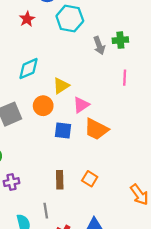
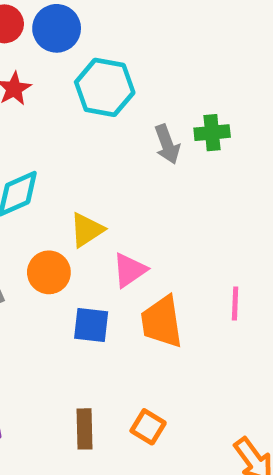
pink line: (125, 78) -> (235, 303), moved
orange trapezoid: (96, 129) -> (162, 322), turned 55

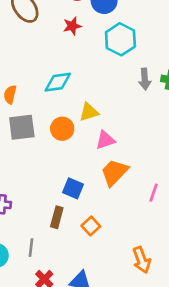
pink line: (235, 303) -> (154, 193), moved
orange trapezoid: (162, 322) -> (114, 172), turned 36
blue square: (91, 325) -> (73, 188), moved

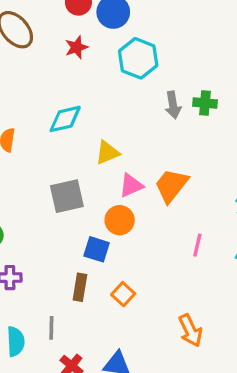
gray square: (22, 127) -> (67, 196), moved
orange circle: (62, 129) -> (120, 220), moved
orange trapezoid: (114, 172) -> (171, 185), moved

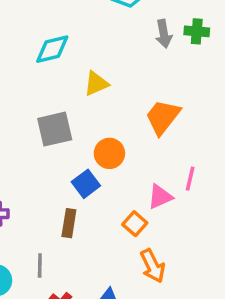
pink triangle: (131, 185) -> (160, 197), moved
blue square: (97, 249) -> (86, 184), turned 36
orange square: (123, 294) -> (135, 224), moved
orange arrow: (190, 330) -> (153, 266), moved

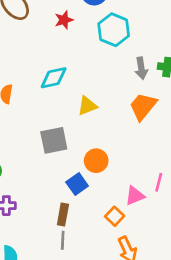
orange trapezoid: (163, 117) -> (143, 106), moved
gray line: (40, 266) -> (63, 240), moved

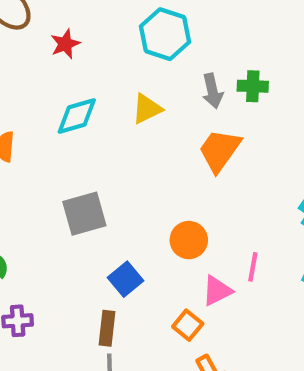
red star: (64, 20) -> (65, 44), moved
yellow triangle: (87, 106) -> (147, 109), moved
orange circle: (96, 161) -> (189, 240), moved

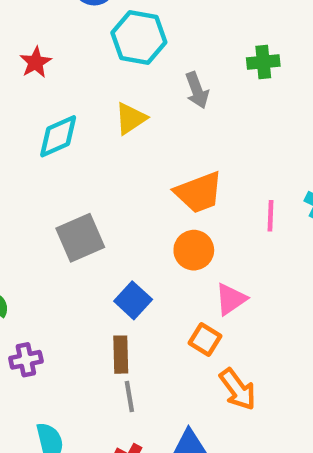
green cross: (253, 86) -> (263, 62), moved
orange trapezoid: (220, 150) -> (199, 192), moved, turned -138
pink line: (253, 267) -> (271, 216), moved

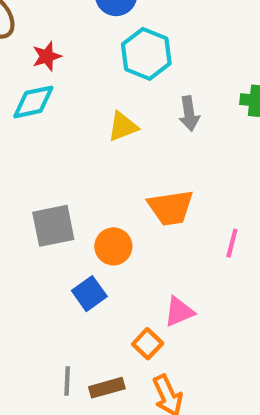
cyan diamond: (58, 136) -> (33, 102), moved
orange circle: (194, 250) -> (113, 246), moved
brown rectangle: (121, 355) -> (107, 388), moved, turned 64

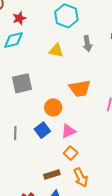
yellow triangle: (123, 126) -> (56, 51), turned 35
gray square: (53, 226) -> (22, 83), moved
pink triangle: (179, 312) -> (68, 131), moved
gray line: (67, 381) -> (15, 133), moved

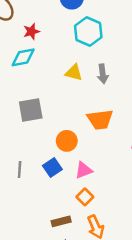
gray arrow: (87, 44) -> (103, 74), moved

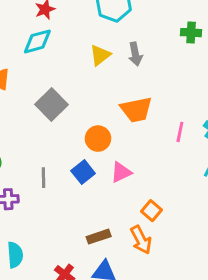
yellow triangle: (74, 73) -> (100, 55), turned -48
gray square: (31, 110) -> (51, 104), turned -30
orange square: (85, 197) -> (151, 211), moved

